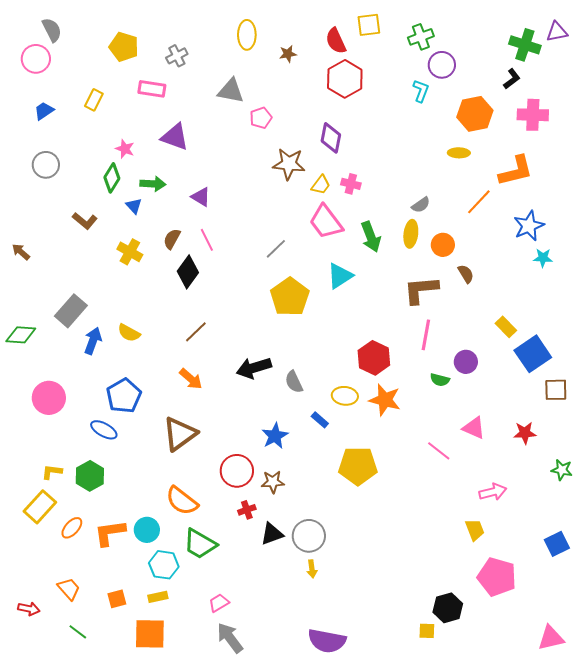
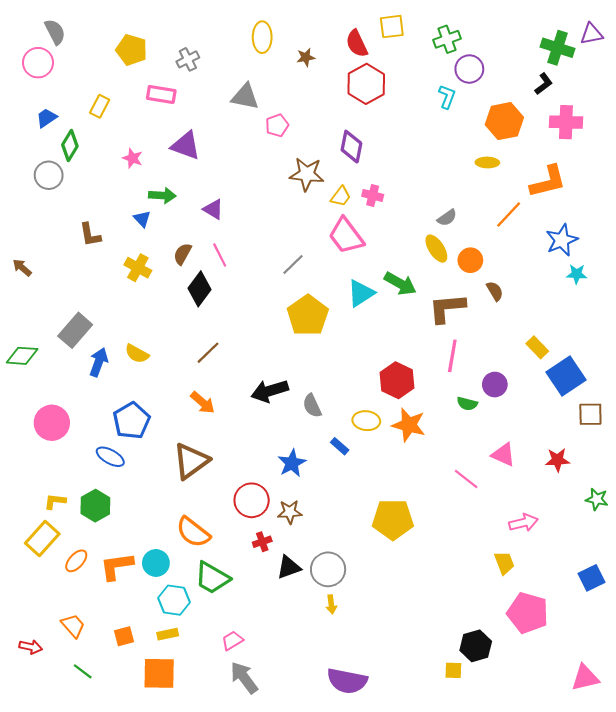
green diamond: (112, 178) -> (70, 145), moved
brown L-shape: (85, 221) -> (90, 235), turned 40
yellow ellipse: (411, 234) -> (436, 249), turned -40
green arrow: (371, 237) -> (400, 284), moved, turned -40
yellow pentagon: (358, 466) -> (393, 519), moved

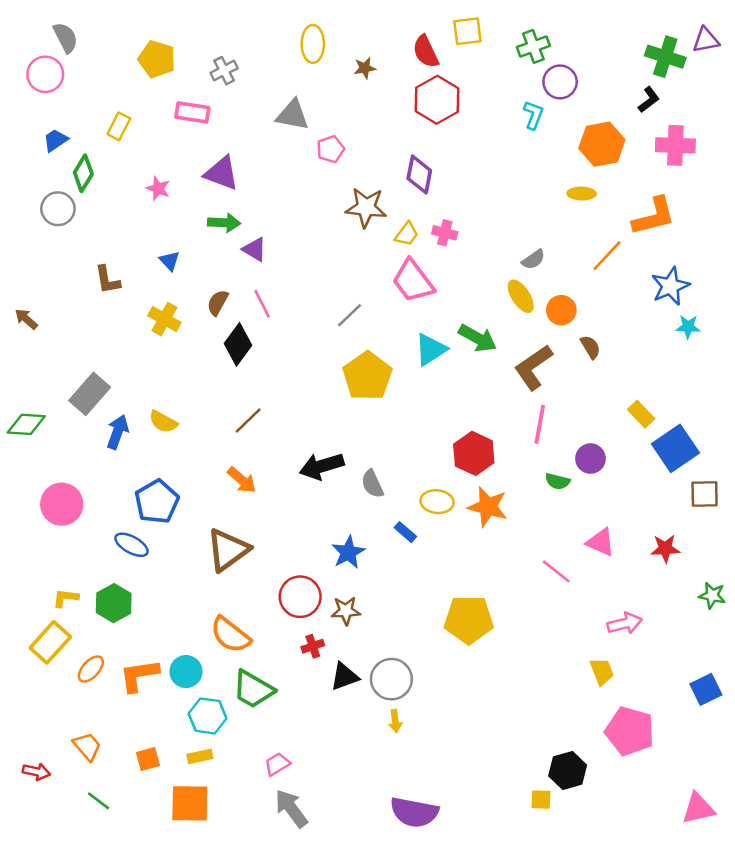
green arrow: (162, 195) -> (224, 223), moved
brown L-shape: (447, 308) -> (533, 367), turned -30

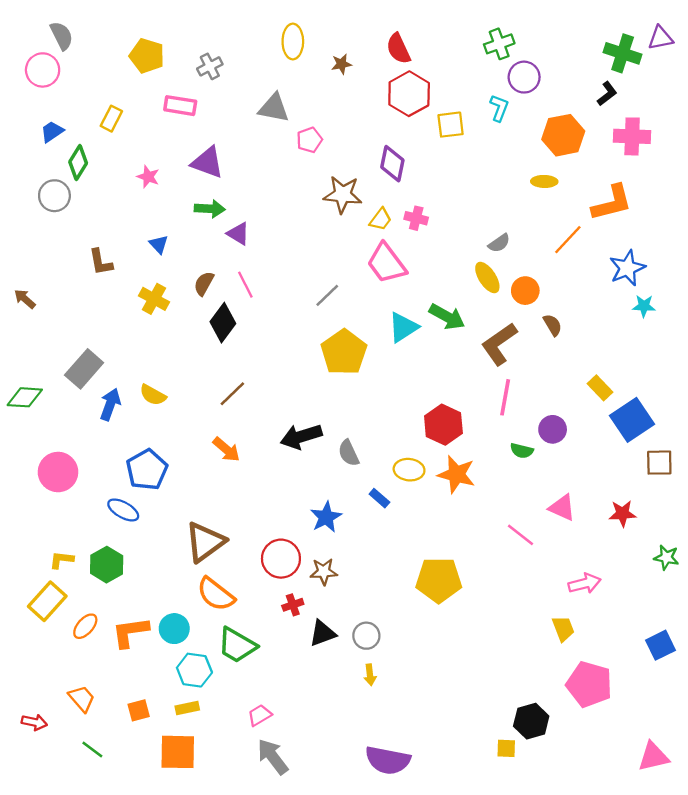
yellow square: (467, 31) -> (451, 125), moved
brown triangle: (228, 550) -> (205, 542), moved
gray circle: (391, 679) -> (366, 636), size x0.7

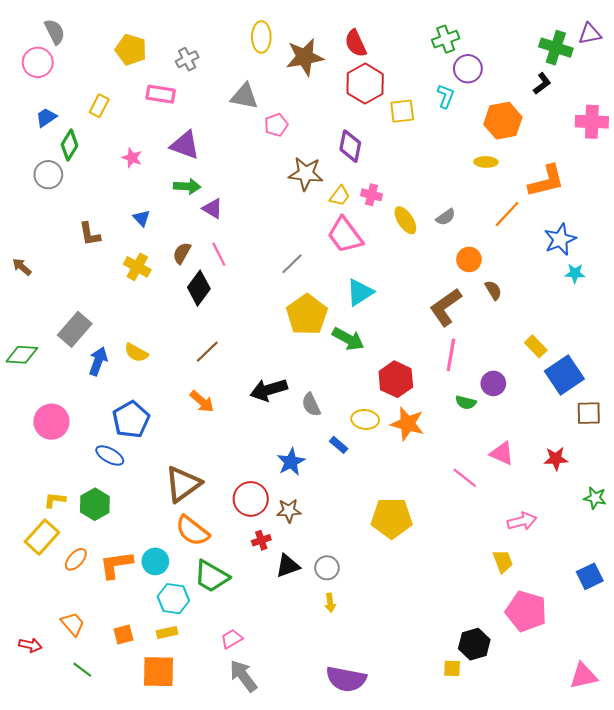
brown star: (341, 64) -> (305, 57), size x2.0
pink cross: (632, 136) -> (592, 122), moved
yellow ellipse: (487, 278) -> (405, 220), moved
green arrow: (447, 317) -> (348, 339), moved

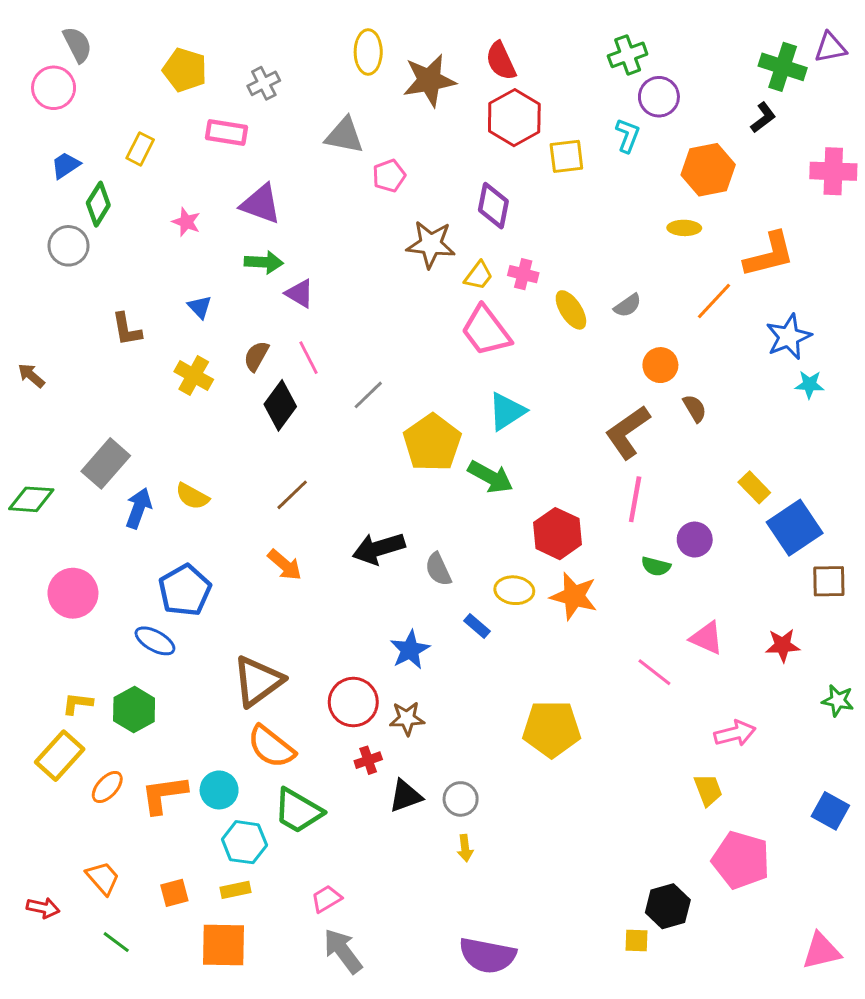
gray line: (292, 264) -> (368, 395), moved
blue square: (590, 576) -> (830, 811), turned -35

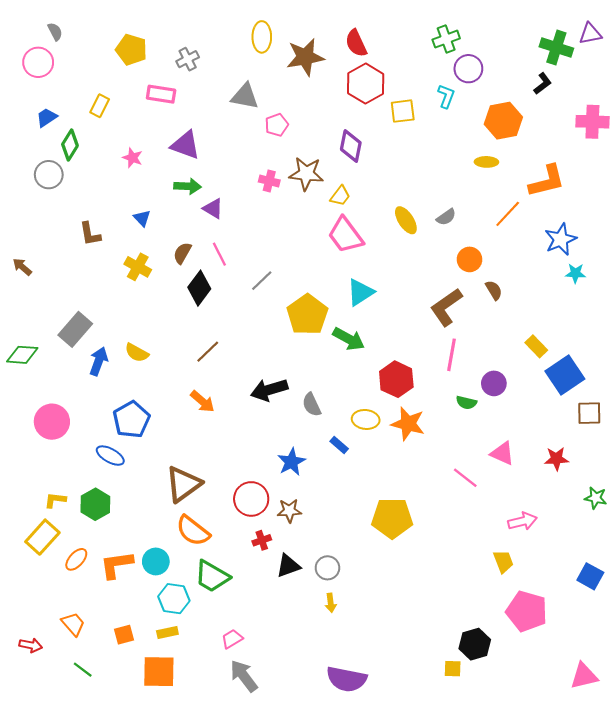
gray semicircle: (77, 45) -> (55, 32), size x0.7
pink cross: (523, 274) -> (269, 181), moved

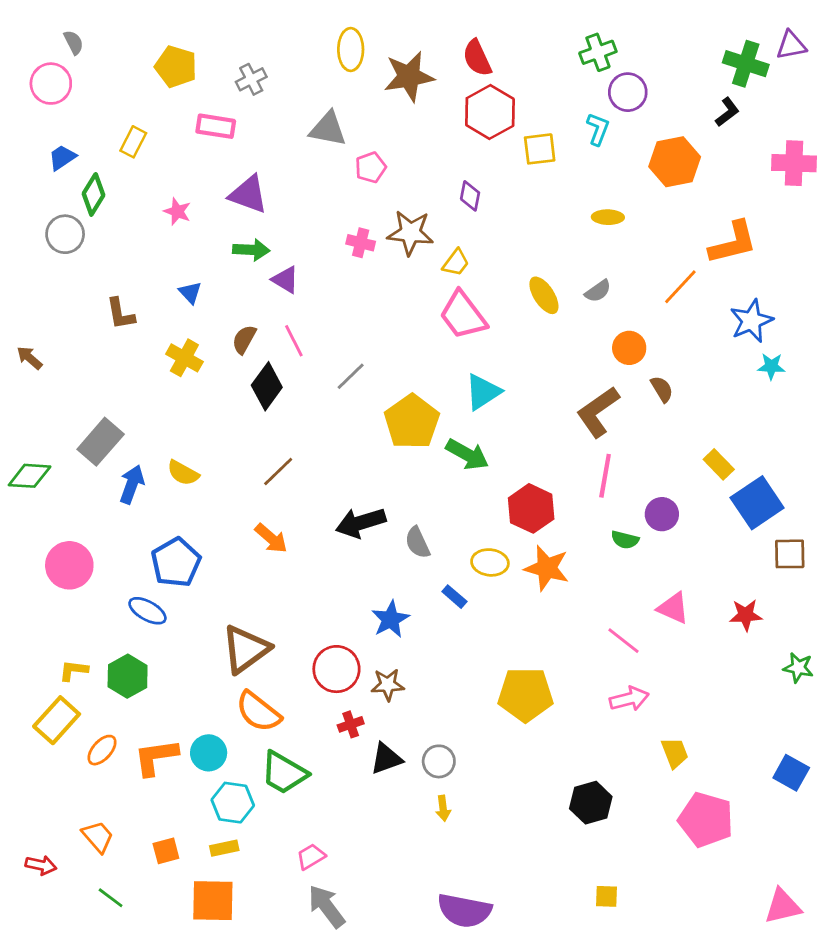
purple diamond: (351, 146) -> (470, 196), size x0.7
yellow ellipse: (486, 162) -> (608, 217), moved
pink arrow: (522, 521) -> (629, 699), moved
black hexagon: (475, 644) -> (591, 803), moved

